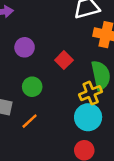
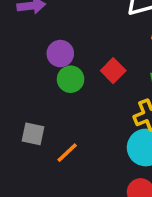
green circle: (32, 87) -> (71, 79), moved

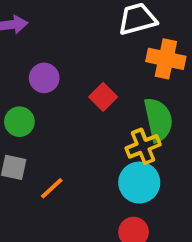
green circle: (71, 79) -> (19, 122), moved

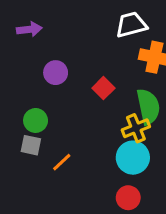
green circle: (19, 122) -> (36, 120), moved

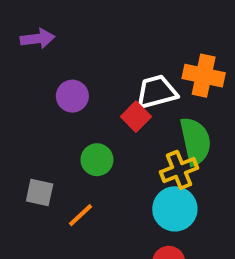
white trapezoid: (131, 25) -> (156, 92), moved
green circle: (36, 120) -> (97, 160), moved

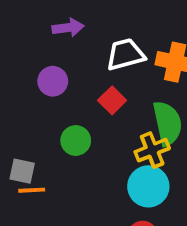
purple arrow: (37, 39) -> (68, 28), moved
white trapezoid: (156, 92) -> (125, 54), moved
orange line: (81, 215) -> (32, 190), moved, turned 40

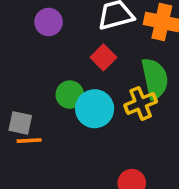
purple circle: (53, 81) -> (49, 22), moved
cyan circle: (148, 186) -> (95, 109), moved

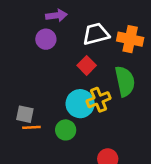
green circle: (70, 95) -> (66, 130), moved
yellow cross: (141, 103) -> (99, 100), moved

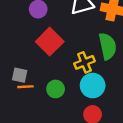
red square: (87, 65) -> (50, 42), moved, size x1.6
cyan circle: (80, 104) -> (93, 86), moved

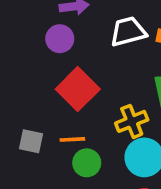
orange line: (25, 87) -> (72, 139), moved

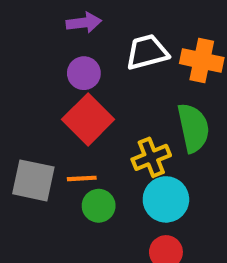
purple circle: (60, 39) -> (84, 73), moved
gray square: (31, 141) -> (33, 180), size x1.5

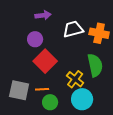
purple circle: (84, 73) -> (35, 39), moved
yellow cross: (151, 157) -> (75, 79), turned -30

